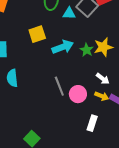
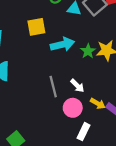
white arrow: (103, 79) -> (77, 86), moved
pink circle: (78, 94) -> (73, 108), moved

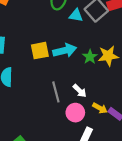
yellow square: (36, 27) -> (40, 51), moved

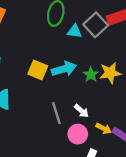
yellow square: (40, 51) -> (38, 70), turned 36

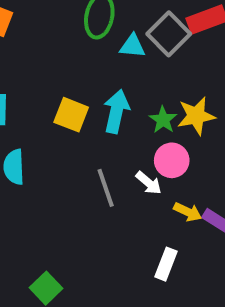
cyan arrow: (64, 69) -> (116, 111), turned -60
pink circle: (78, 134) -> (172, 160), moved

